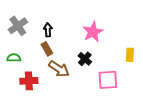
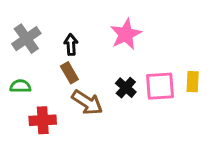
pink star: (93, 32) -> (126, 34), moved
pink square: (108, 80) -> (160, 86), moved

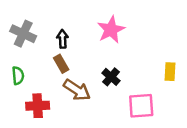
gray cross: (26, 39) -> (23, 34), turned -30
green semicircle: (20, 86) -> (18, 76), turned 84
pink square: (160, 86) -> (141, 106), moved

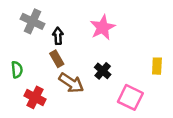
gray cross: (23, 34) -> (33, 21), moved
red cross: (38, 106) -> (35, 97), turned 30
pink square: (141, 106) -> (130, 97), turned 30

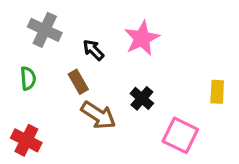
black arrow: (58, 36) -> (93, 50), moved, turned -42
green semicircle: (17, 70) -> (28, 78), moved
red cross: (35, 97) -> (26, 140), moved

